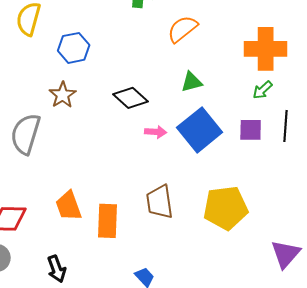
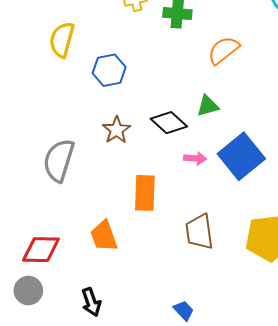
green triangle: (192, 82) -> (208, 106), moved
brown star: (63, 95) -> (116, 130), moved
orange rectangle: (108, 221) -> (145, 193), moved

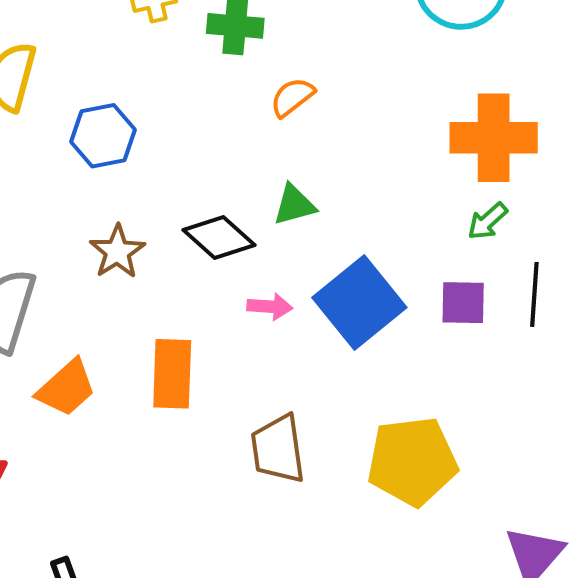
orange semicircle: (224, 50) -> (292, 97), moved, size x0.7
orange trapezoid: (104, 236) -> (66, 388), moved, turned -112

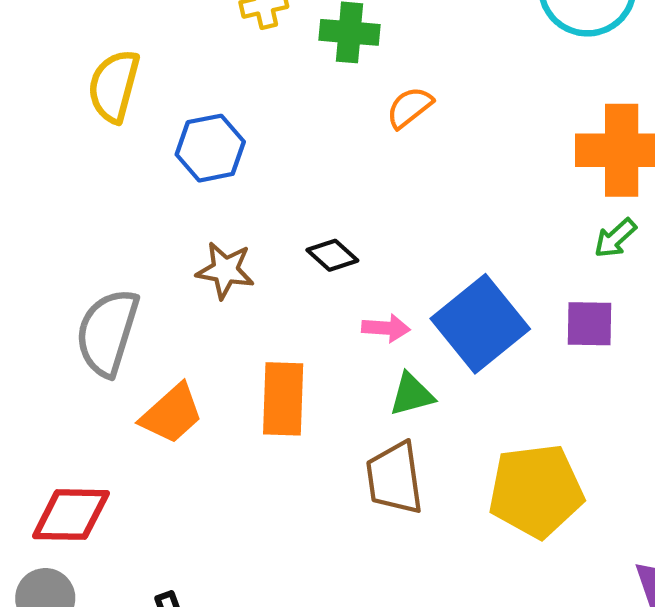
green triangle: (294, 205) -> (412, 395), moved
black diamond: (219, 237) -> (332, 255), size x0.7
brown star: (117, 252) -> (225, 270), turned -30

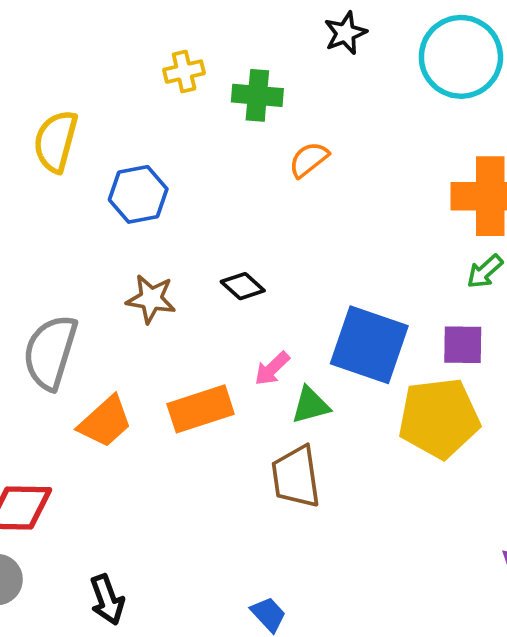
blue square: (480, 324) -> (369, 345), turned -32
pink arrow: (386, 328) -> (272, 369), moved, turned 132
orange rectangle: (283, 399) -> (201, 409), turned 70
yellow pentagon: (536, 491) -> (439, 418), moved

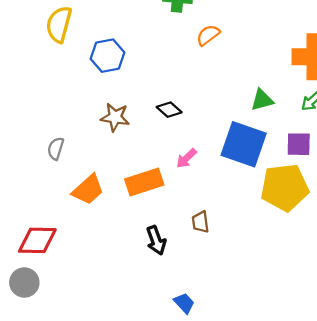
gray semicircle: (50, 352) -> (56, 149), size x0.5
green triangle: (311, 405) -> (262, 100), moved
brown trapezoid: (296, 477) -> (200, 222), size x0.6
black arrow: (107, 600) -> (156, 240), moved

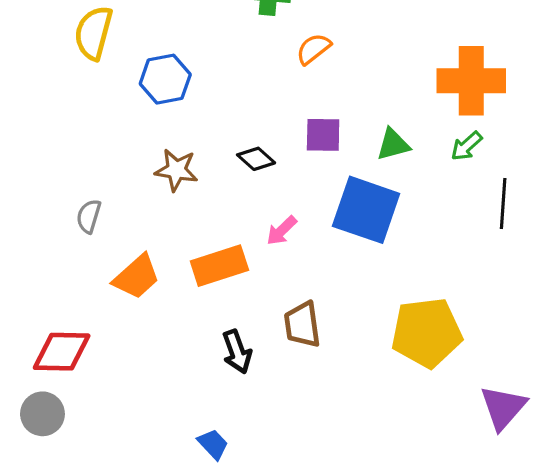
purple square: (299, 144) -> (323, 135), moved
yellow pentagon: (285, 187) -> (427, 333), moved
brown trapezoid: (200, 222) -> (302, 325), size x1.4
blue trapezoid: (184, 303) -> (213, 444), moved

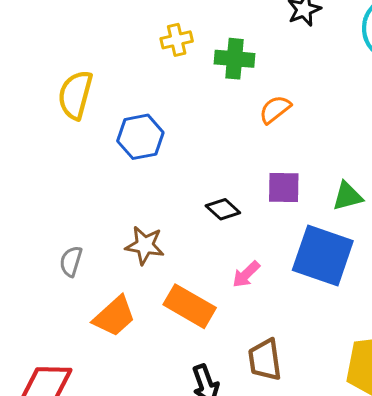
brown star: (176, 170) -> (145, 245), moved
orange rectangle: (219, 266) -> (190, 306), turned 48

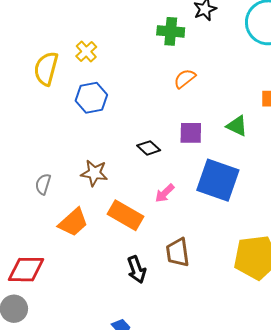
yellow cross: (177, 40) -> (86, 51), moved, turned -30
green cross: (234, 59) -> (171, 31), moved
green triangle: (347, 196) -> (237, 126), moved, turned 40

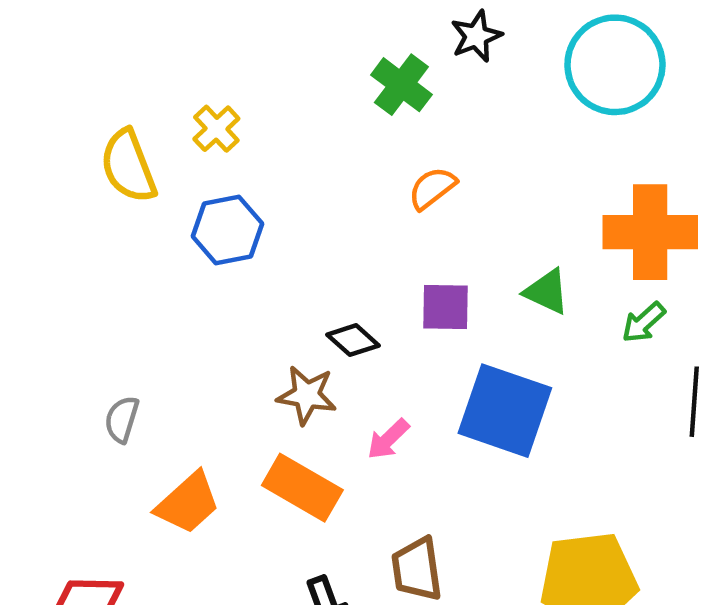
green cross: (171, 31) -> (401, 85), turned 32
yellow semicircle: (46, 69) -> (128, 166), turned -36
brown star: (94, 173) -> (307, 395), moved

